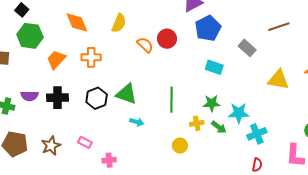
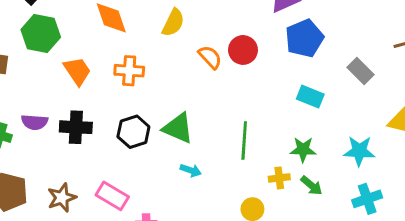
orange trapezoid: (56, 60) -> (77, 71), turned 100
cyan star: (239, 113) -> (359, 151), moved
pink rectangle: (85, 142) -> (112, 196), size x1.5

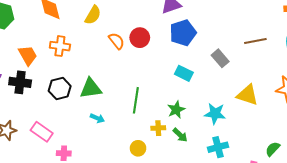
orange trapezoid: (77, 71) -> (28, 55), moved
green triangle: (178, 128) -> (91, 88), turned -35
green star: (303, 150) -> (176, 110), turned -30

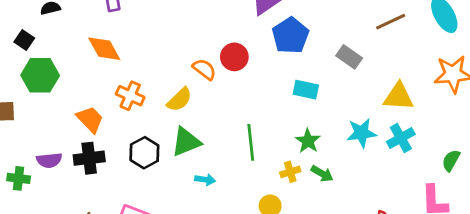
yellow semicircle: (93, 15) -> (179, 100), moved, turned 30
orange cross: (60, 46) -> (130, 96), turned 30
cyan cross: (218, 147) -> (401, 138), moved

